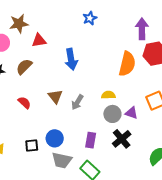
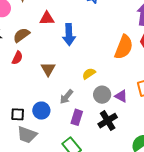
red triangle: (39, 40) -> (47, 18), moved
yellow semicircle: (108, 95) -> (89, 74), moved, turned -40
gray arrow: (77, 102) -> (66, 97), moved
red semicircle: (24, 103) -> (17, 58), moved, turned 64
gray trapezoid: (62, 160) -> (27, 135), moved

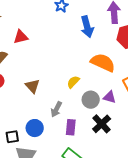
blue arrow: (69, 35) -> (87, 27), moved
orange semicircle: (124, 47) -> (103, 63), moved, turned -75

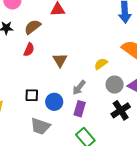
purple rectangle: (71, 127) -> (80, 109), moved
black square: (12, 137) -> (32, 95), moved

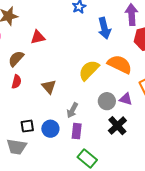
yellow semicircle: (101, 64) -> (89, 70), moved, size x1.6
gray trapezoid: (40, 126) -> (16, 147), moved

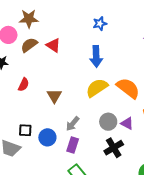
blue arrow: (104, 28) -> (96, 56), moved
red triangle: (38, 37) -> (53, 45), turned 35
brown semicircle: (16, 59) -> (29, 45), moved

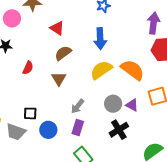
brown semicircle: (29, 45) -> (63, 53), moved
blue circle: (47, 137) -> (48, 130), moved

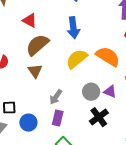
brown semicircle: (63, 53) -> (37, 45), size x1.4

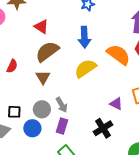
orange semicircle: (108, 56) -> (118, 55), moved
gray circle: (91, 92) -> (42, 109), moved
gray arrow: (56, 97) -> (62, 105), turned -70

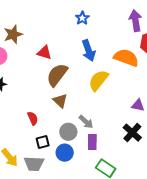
red semicircle: (12, 66) -> (33, 118), moved, turned -32

